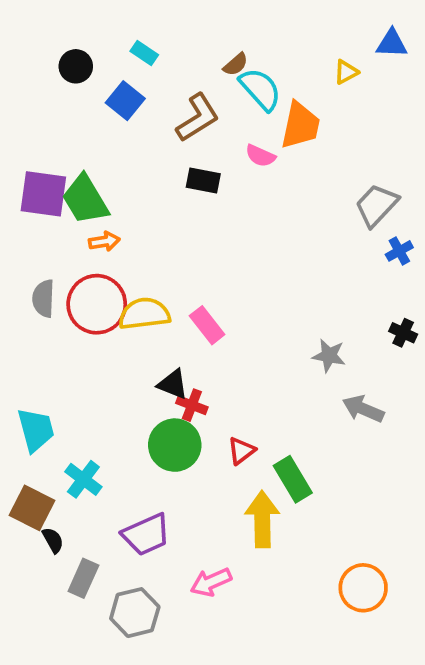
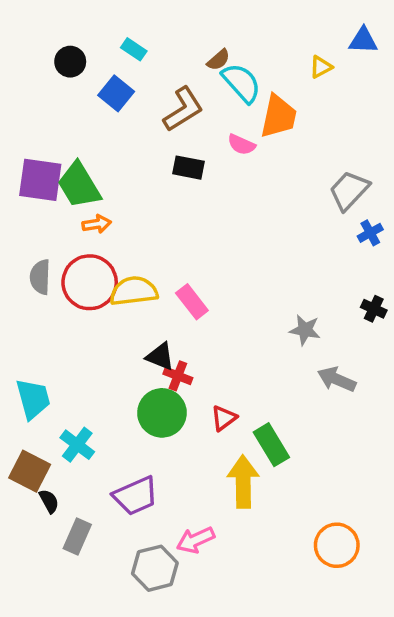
gray hexagon: (135, 613) -> (155, 568), moved

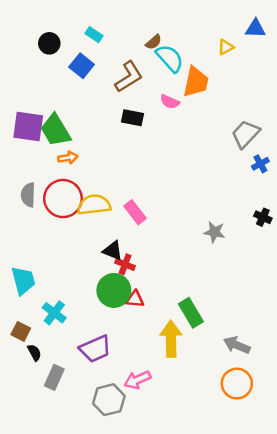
gray arrow: (337, 379) -> (237, 345), moved
red triangle: (224, 418) -> (135, 299), moved, turned 42
brown square: (30, 471) -> (21, 331), size x0.7

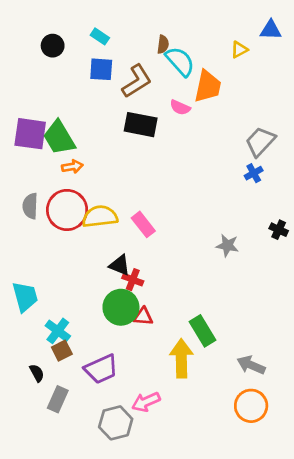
brown semicircle: (154, 42) -> (163, 44), turned -42
blue square: (82, 66) -> (101, 69), moved, turned -35
black rectangle: (132, 118) -> (141, 125), size x1.4
blue cross: (260, 164) -> (254, 173), moved
brown square: (21, 331) -> (62, 351), moved, turned 36

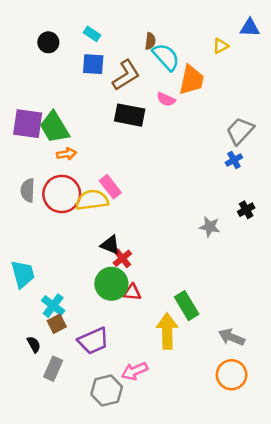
pink rectangle: (143, 224) -> (110, 187), moved
black cross: (279, 230) -> (246, 210), moved, turned 35
red cross: (133, 280) -> (122, 258), turned 30

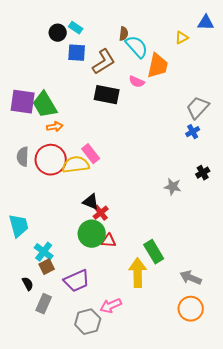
black circle: (48, 42) -> (58, 33), moved

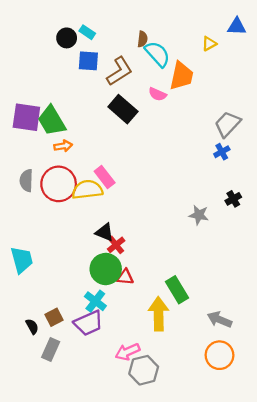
black rectangle: (107, 95) -> (123, 109), turned 30
cyan cross: (44, 252) -> (95, 301), moved
brown square: (47, 267) -> (54, 317), moved
gray hexagon: (88, 322) -> (144, 370), moved

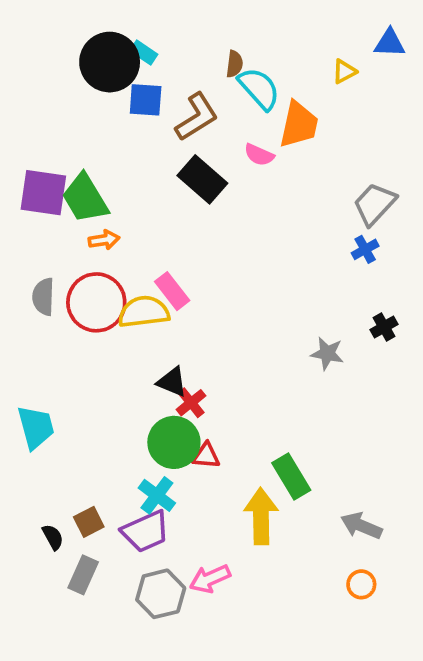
black circle: (67, 38) -> (110, 62), size x1.8
orange circle: (219, 355) -> (361, 584), size x0.6
gray hexagon: (144, 370) -> (161, 594), moved

